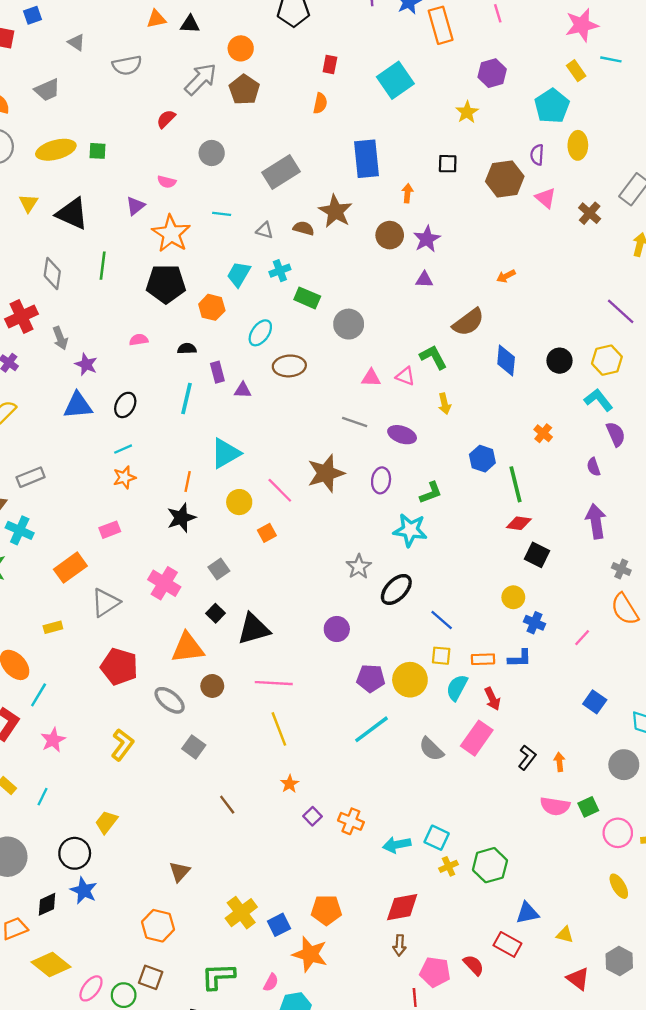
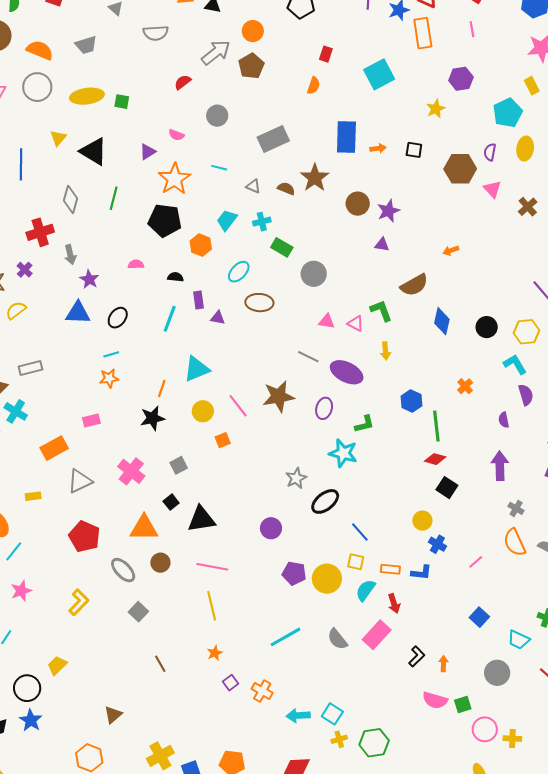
orange arrow: (407, 193) -> (378, 148), moved, turned 70
purple ellipse: (402, 435) -> (347, 372), size x1.4
cyan line: (371, 729) -> (285, 637), moved

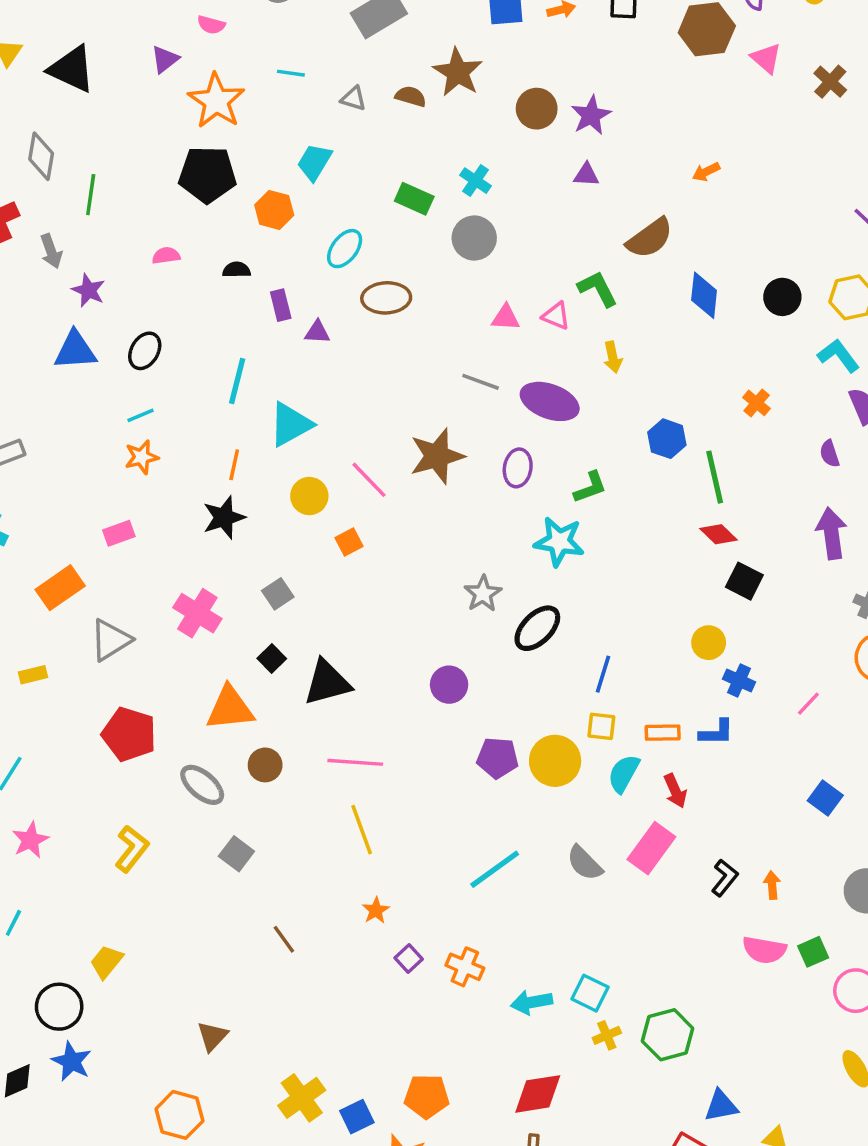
green line: (114, 198) -> (91, 195), moved
cyan cross: (262, 222) -> (476, 181), moved, turned -36
cyan line: (170, 319) -> (237, 381), moved
red diamond: (435, 459) -> (719, 534), turned 35
blue line: (360, 532) -> (603, 674), turned 65

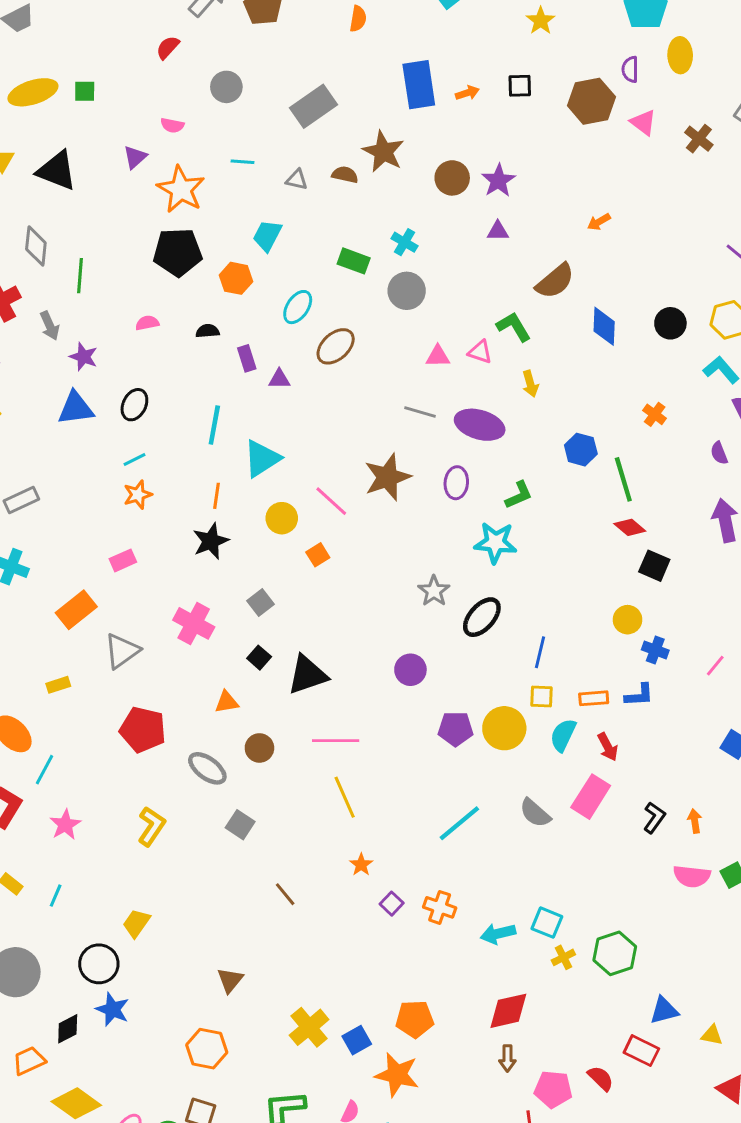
brown ellipse: (386, 298) -> (336, 346), turned -36
orange triangle: (230, 708) -> (227, 702), size x0.6

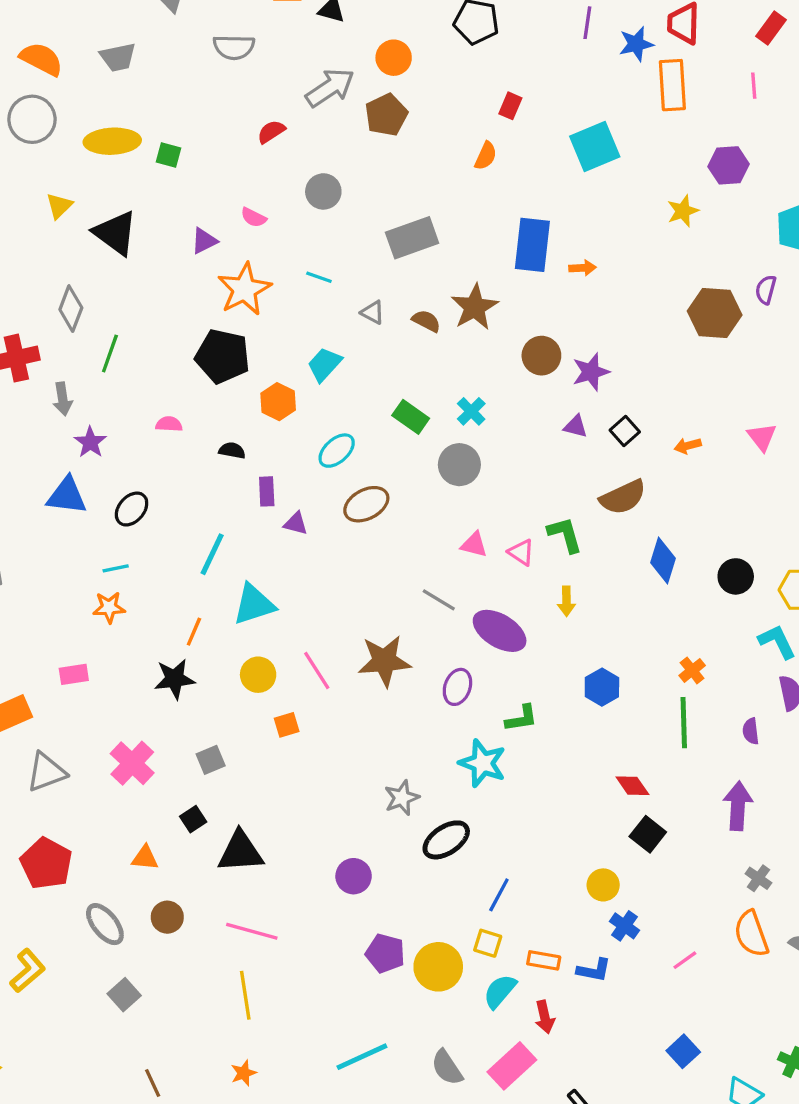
black square: (520, 86) -> (625, 431), moved, turned 35
pink triangle: (643, 122) -> (762, 437), moved
green line: (623, 479) -> (684, 723), moved

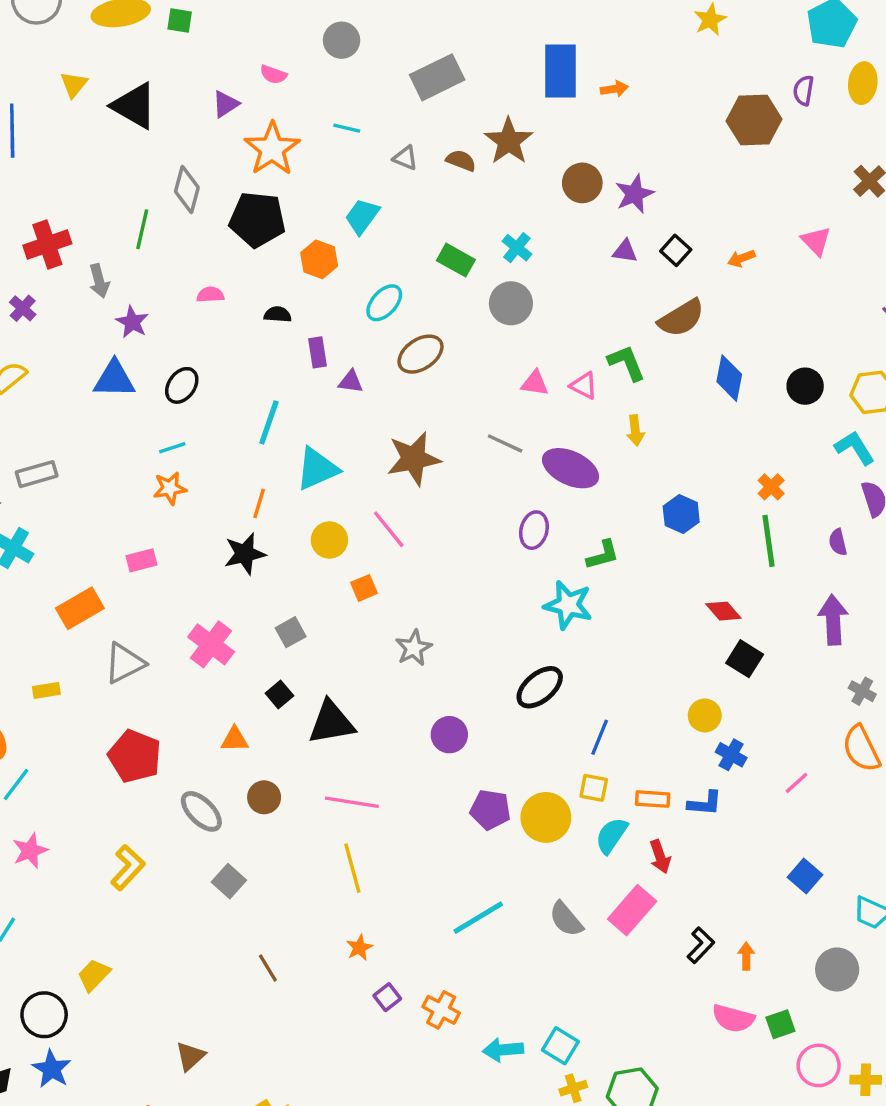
gray diamond: (71, 309) -> (187, 190), moved
brown star: (384, 661) -> (414, 459), moved
gray star: (402, 798) -> (414, 648), moved

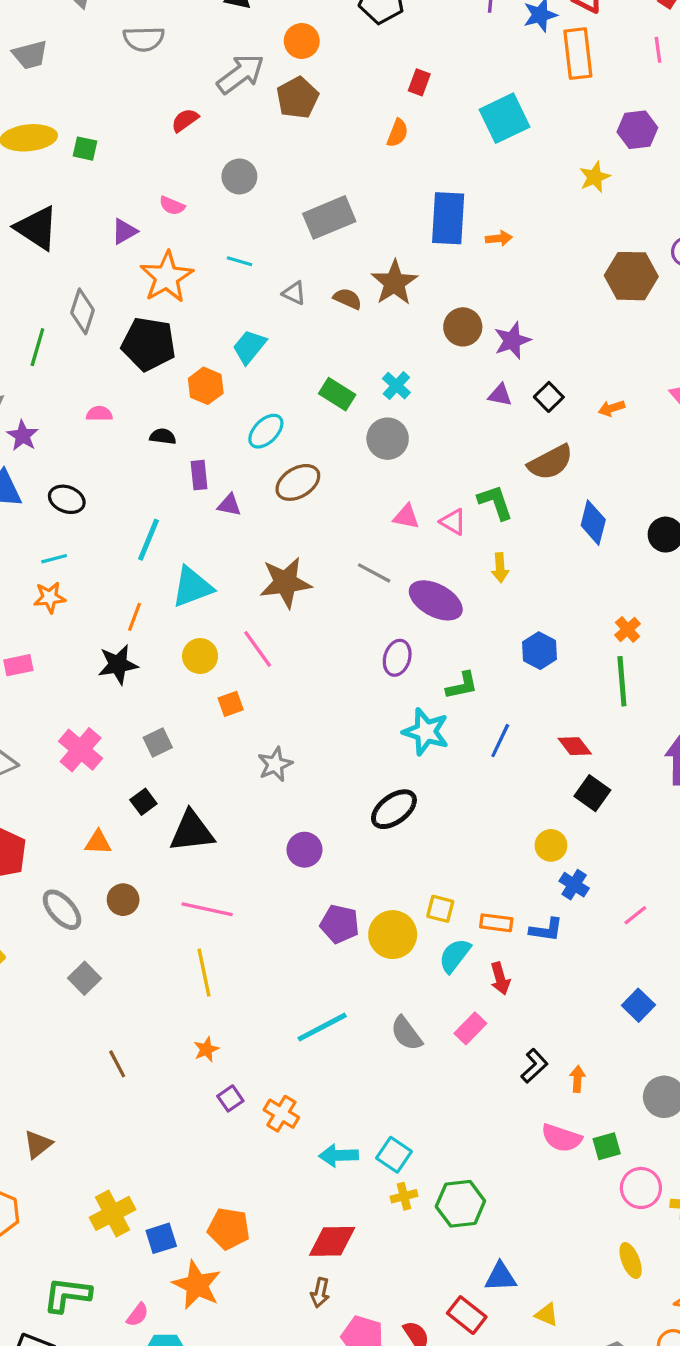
black ellipse: (182, 385) -> (67, 499), turned 72
blue line: (600, 737) -> (500, 741), moved
pink rectangle: (632, 910) -> (470, 1028), size x0.7

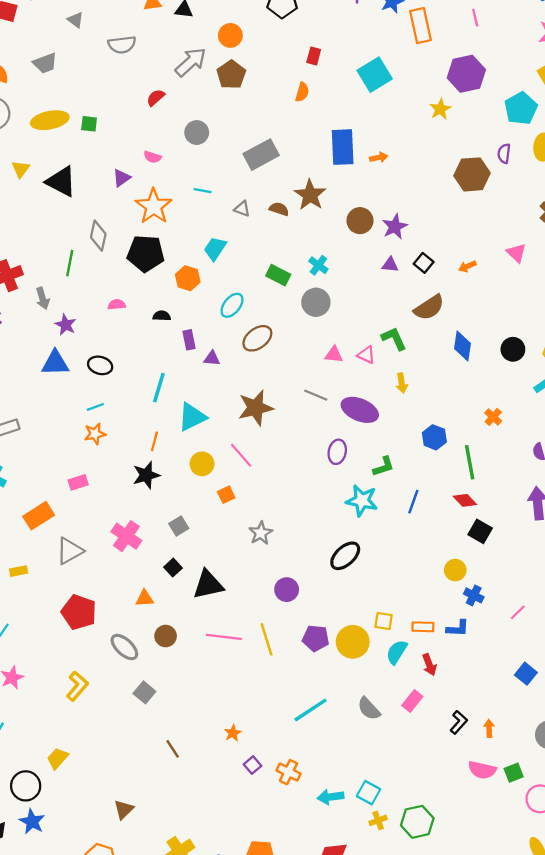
purple hexagon: (637, 130) -> (466, 74), size x1.4
green line: (622, 681) -> (470, 462), moved
yellow line: (204, 973) -> (266, 639), moved

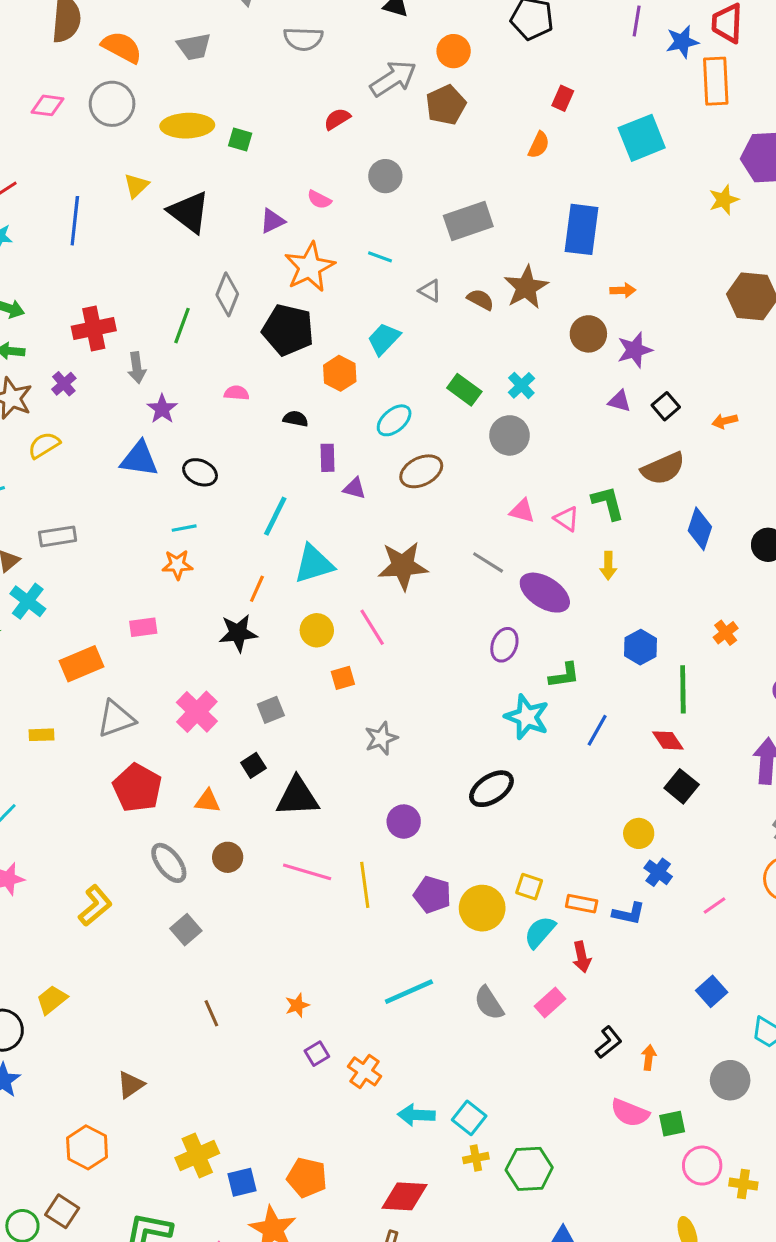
orange arrow: (379, 157) -> (623, 290), moved
red pentagon: (79, 612) -> (137, 788), moved

